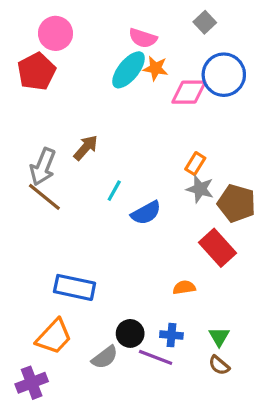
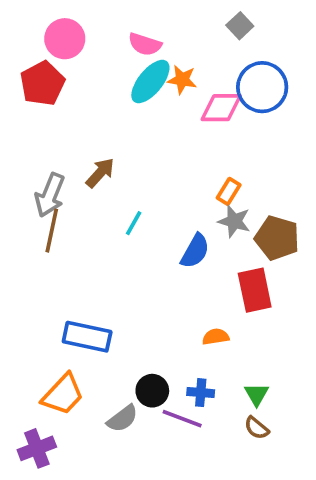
pink semicircle: (143, 38) -> (145, 44), moved
brown line: (44, 197) -> (52, 231), turned 63
blue semicircle: (146, 213) -> (195, 251), moved, turned -32
red rectangle: (217, 248) -> (255, 290), turned 30

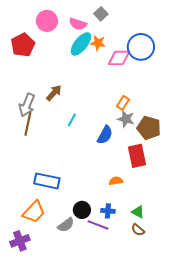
gray square: (240, 26) -> (101, 14), moved
pink circle: (65, 39) -> (47, 21), moved
green triangle: (257, 394) -> (138, 212), turned -32

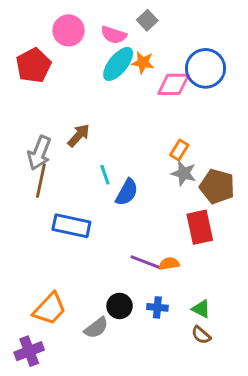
cyan line: (72, 120) -> (105, 175), turned -48
blue semicircle: (105, 135) -> (127, 192), moved
blue rectangle: (47, 181) -> (71, 226), moved
purple line: (98, 225) -> (146, 262), moved

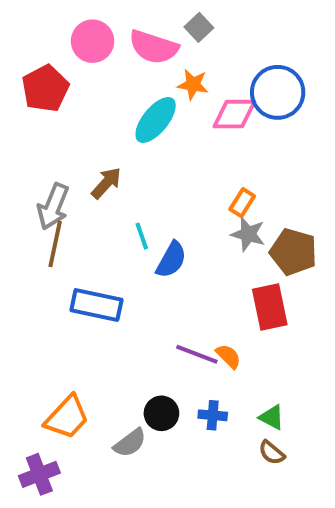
pink semicircle: (114, 35) -> (154, 47), size x1.4
cyan ellipse: (118, 64) -> (156, 120), moved
orange semicircle: (169, 264) -> (228, 356), turned 54

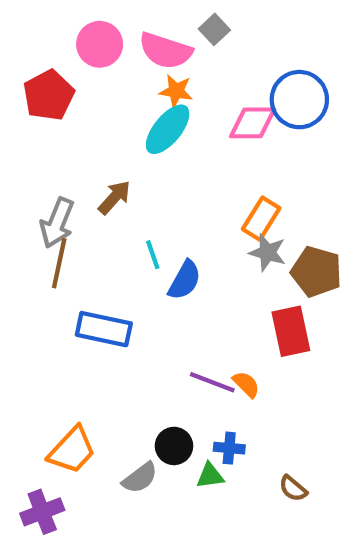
orange star: (193, 84) -> (176, 91), moved
orange rectangle: (242, 203) -> (261, 219), size x1.4
green triangle: (272, 417) -> (210, 476), moved, turned -36

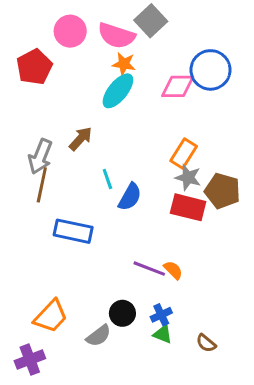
gray square: (214, 29) -> (151, 21), size x1.5
red rectangle: (291, 331) -> (188, 207), moved, turned -64
blue cross: (229, 448) -> (161, 315), turned -30
green triangle: (210, 476) -> (163, 334), moved, turned 30

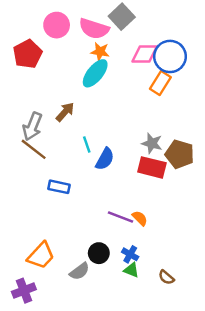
pink diamond: (178, 86) -> (145, 54), moved
orange rectangle: (184, 154) -> (160, 83), moved
brown line: (42, 185) -> (34, 149), turned -64
blue rectangle: (73, 231) -> (59, 187), size x0.7
blue cross: (161, 315) -> (130, 254), turned -35

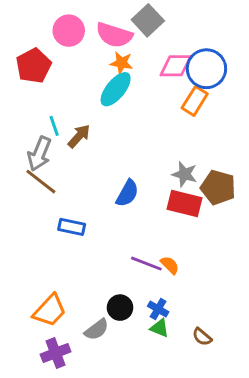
cyan line: (87, 145) -> (54, 126), moved
purple cross: (24, 291) -> (56, 353), moved

